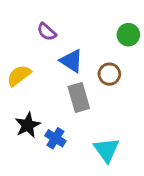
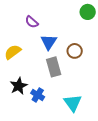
green circle: (128, 35) -> (88, 12), moved
blue triangle: (71, 61) -> (49, 42), turned 30

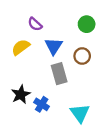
green circle: (88, 12) -> (87, 24), moved
yellow semicircle: (13, 52) -> (21, 47), moved

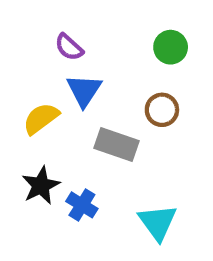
blue triangle: (54, 46) -> (84, 90), moved
yellow semicircle: (21, 47) -> (41, 119), moved
gray rectangle: (59, 74) -> (117, 144), turned -55

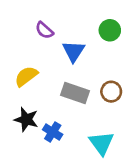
blue triangle: (84, 90) -> (74, 51), moved
brown circle: (162, 110) -> (111, 92), moved
black star: (41, 186) -> (26, 119), turned -30

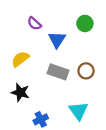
blue cross: (53, 132) -> (41, 119), moved, turned 32

